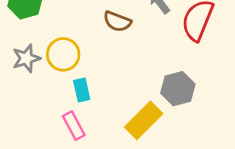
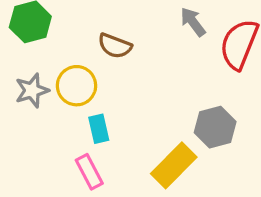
brown semicircle: (117, 21) -> (115, 46), moved

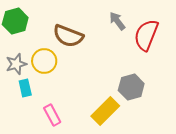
brown semicircle: (115, 46) -> (68, 36), size x1.4
cyan rectangle: (99, 129) -> (25, 88), moved

